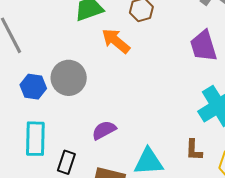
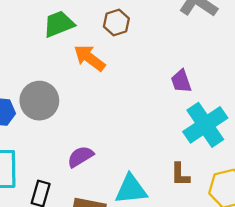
purple trapezoid: (203, 46) -> (181, 81), moved, size x0.7

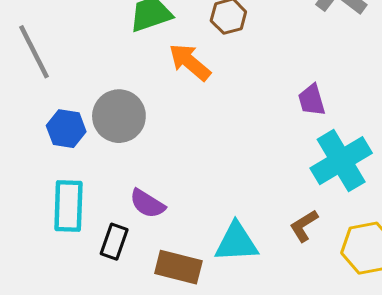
purple semicircle: (80, 157) -> (147, 204), moved, turned -120
brown L-shape: (180, 174) -> (304, 226), turned 55

